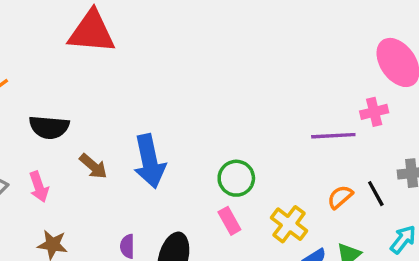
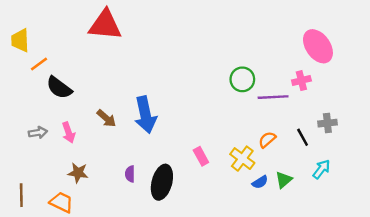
black semicircle: (49, 127) -> (59, 88), moved, turned 32
green circle: (236, 178) -> (242, 79), moved
orange semicircle: (340, 197) -> (267, 140), moved

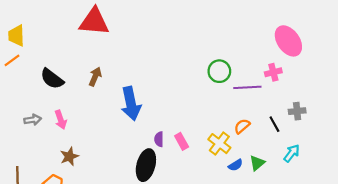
orange line: (39, 64) -> (12, 60), moved
brown arrow: (106, 118) -> (95, 77), moved, turned -108
brown star: (78, 173) -> (69, 156), turned -30
purple semicircle: (130, 174) -> (159, 139), moved

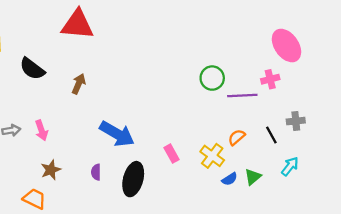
black semicircle: (52, 79) -> (32, 69), moved
blue arrow: (131, 104) -> (117, 134), moved, turned -48
purple semicircle: (159, 139) -> (96, 172), moved

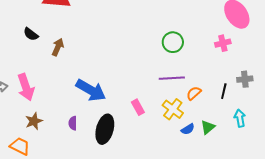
black semicircle: (32, 69) -> (31, 34), moved, size x0.7
purple line: (242, 95) -> (172, 78), moved
pink arrow: (41, 130) -> (26, 87), size x1.5
black line: (271, 135) -> (224, 91), turned 42
cyan arrow: (290, 166) -> (240, 118), turned -48

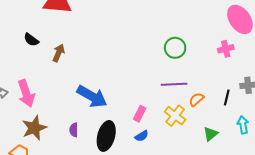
pink rectangle: (138, 107) -> (140, 114), turned 56
brown star: (34, 121) -> (34, 128), size x1.4
blue semicircle: (188, 129) -> (142, 136), moved

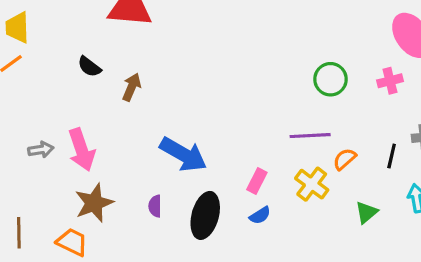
green circle: (175, 48) -> (330, 79), moved

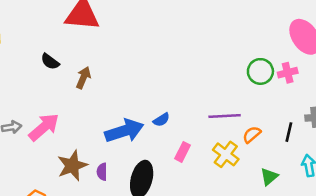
green circle: (330, 79) -> (260, 71), moved
pink arrow: (82, 150) -> (44, 127), turned -112
blue arrow: (183, 154) -> (124, 131), turned -48
brown star: (94, 203) -> (72, 166), moved
blue semicircle: (260, 215) -> (161, 120), moved

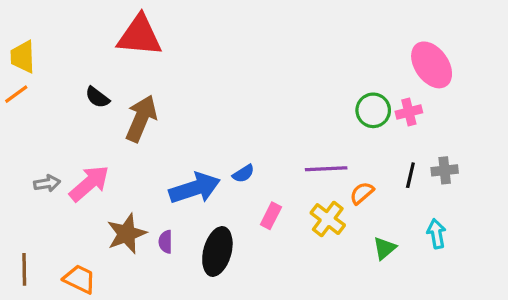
brown arrow: (83, 78) -> (141, 118), size x1.6
black line: (289, 132) -> (410, 175), moved

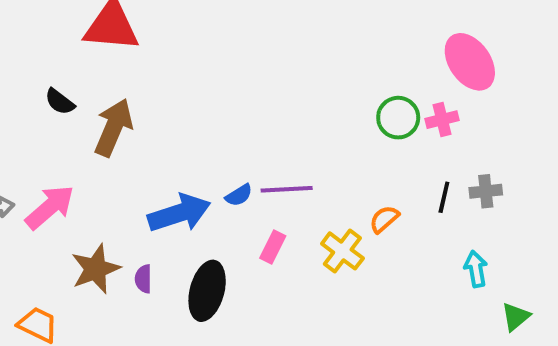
purple line: (326, 169) -> (287, 189), moved
green triangle: (385, 248) -> (516, 317), moved

